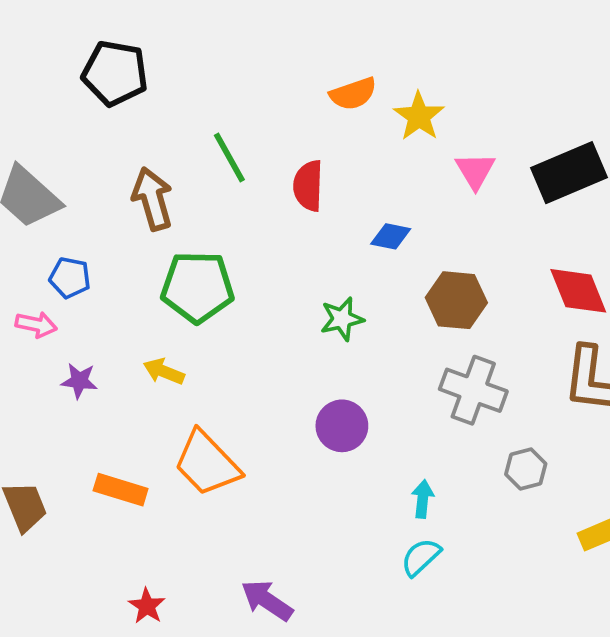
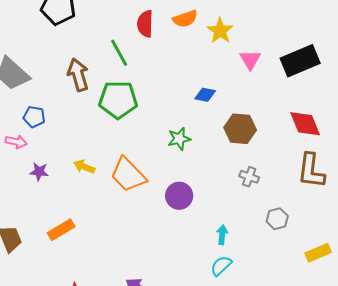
red semicircle: (308, 186) -> (145, 24), moved
green pentagon: (197, 287) -> (118, 100), moved
gray cross: (473, 390) -> (249, 177), size x0.6
orange trapezoid: (207, 463) -> (128, 175), moved
orange rectangle: (121, 490) -> (61, 230), turned -48

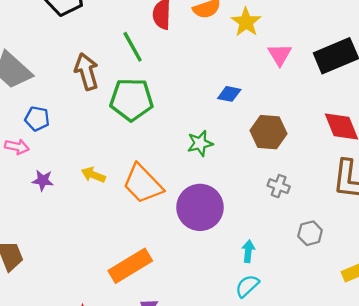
purple circle: (179, 196) -> (200, 207), size x1.5
orange rectangle: (61, 230) -> (130, 266), moved, size x1.4

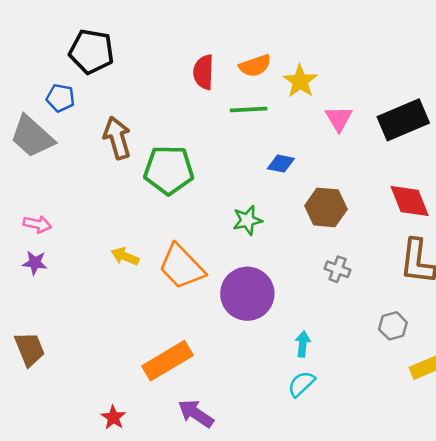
green line: (133, 47) -> (249, 110), moved, turned -64
blue pentagon: (37, 119) -> (61, 98), moved
purple star: (43, 180) -> (35, 263), moved
gray hexagon: (310, 233) -> (393, 326), moved

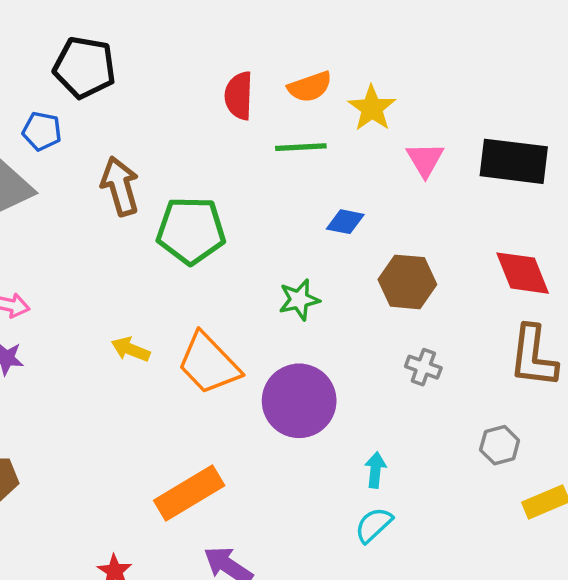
black rectangle: (403, 120) -> (514, 161), turned 30

